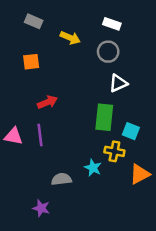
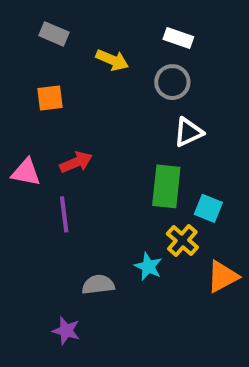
pink triangle: (13, 136) -> (26, 172), moved
yellow cross: (114, 151) -> (182, 240), turned 30

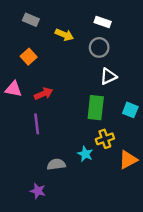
orange square: (50, 98) -> (29, 57), turned -35
pink triangle: (26, 172) -> (13, 89), moved
cyan square: (208, 208) -> (130, 110), moved
yellow cross: (182, 240) -> (105, 139), turned 30

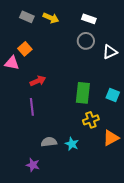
yellow arrow: (64, 35) -> (51, 18), moved
white triangle: (108, 76) -> (110, 52), moved
pink triangle: (13, 89) -> (12, 63), moved
cyan star: (85, 154) -> (72, 144), moved

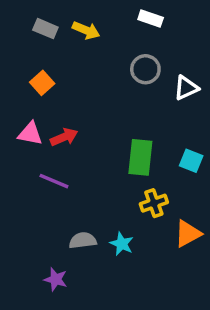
white rectangle: (89, 19) -> (151, 18), moved
pink triangle: (12, 63) -> (30, 134), moved
purple line: (32, 107) -> (54, 181), turned -60

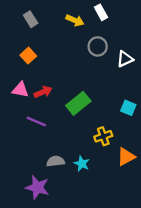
white rectangle: (151, 18) -> (101, 12), turned 42
gray rectangle: (45, 29) -> (31, 19), turned 35
yellow arrow: (86, 30) -> (75, 20), moved
green rectangle: (140, 157) -> (78, 103), moved, turned 45
purple star: (56, 279) -> (37, 187), size x1.5

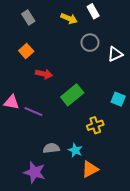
pink triangle: (20, 90) -> (12, 102), moved
red arrow: (43, 92) -> (44, 74), moved, turned 35
orange triangle: (126, 157) -> (90, 169), moved

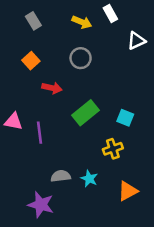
gray circle: (90, 43) -> (81, 58), moved
white triangle: (115, 54) -> (136, 41), moved
cyan square: (118, 99) -> (125, 118), moved
purple line: (33, 112) -> (40, 133), turned 60
orange triangle: (90, 169) -> (128, 191), moved

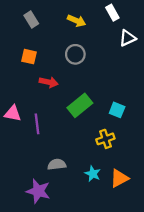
white rectangle: (110, 13) -> (112, 13), moved
orange square: (31, 61) -> (29, 57), turned -35
cyan star: (89, 179) -> (93, 174), moved

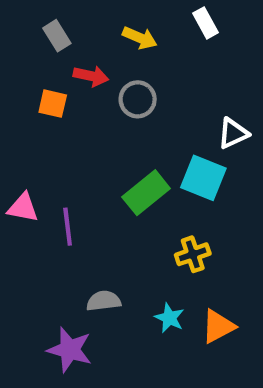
white triangle: (127, 38) -> (233, 133), moved
red arrow: (49, 82) -> (91, 76), moved
cyan square: (117, 110) -> (203, 178), moved, size x1.5

